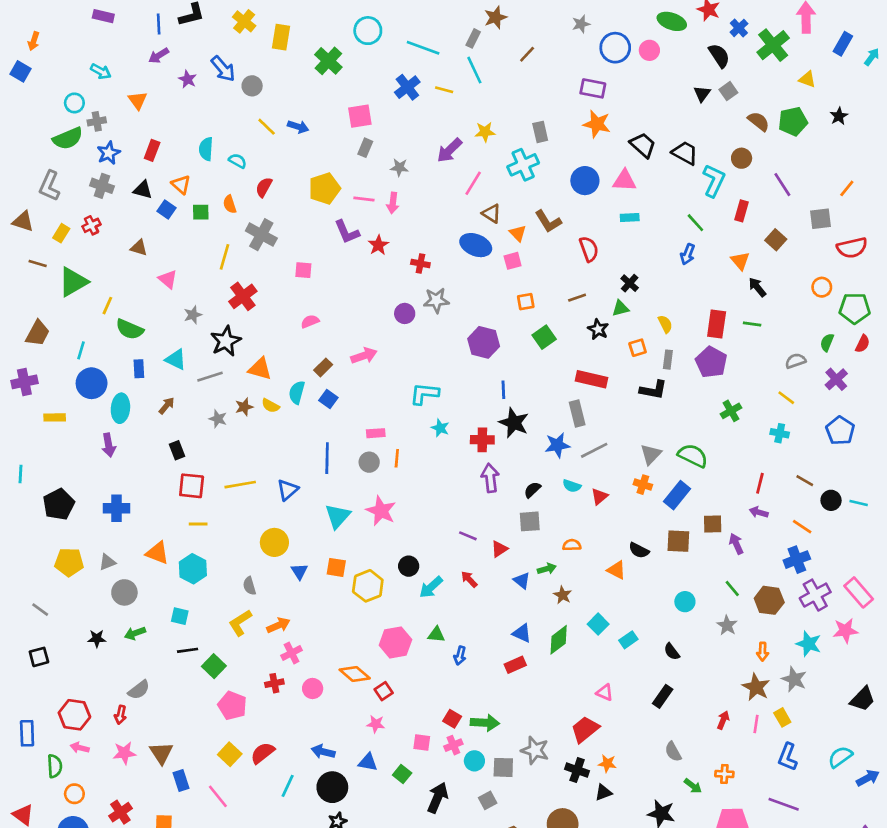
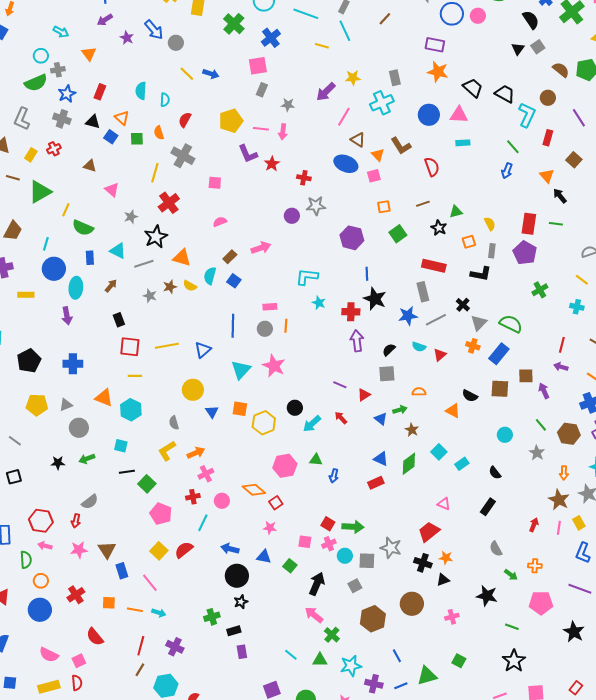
blue cross: (407, 87) -> (271, 38), moved
cyan semicircle: (238, 161) -> (165, 100), turned 64
black cross: (630, 283) -> (463, 305), moved
cyan line: (288, 786) -> (203, 523), moved

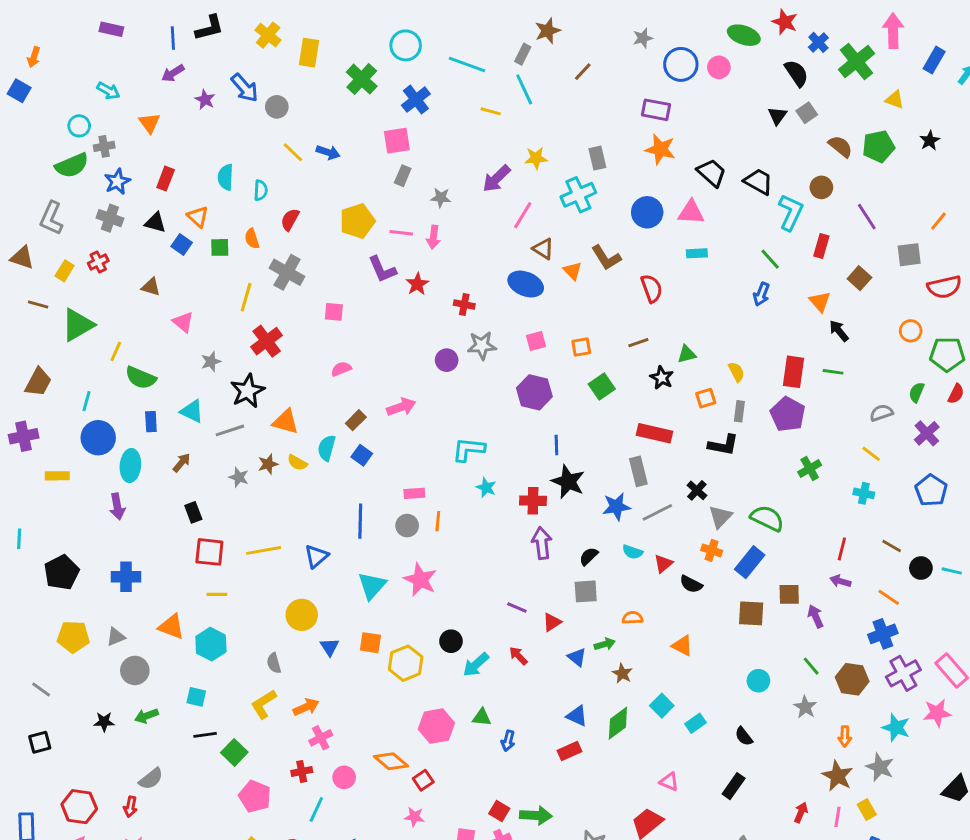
pink square: (374, 176) -> (536, 341), moved
black semicircle: (470, 396) -> (691, 584), moved

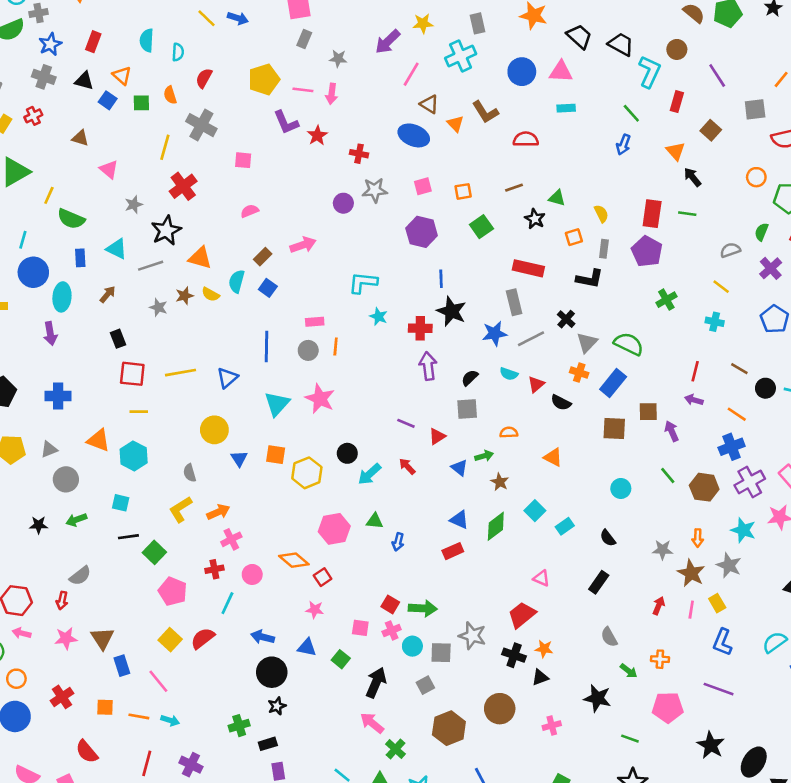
red semicircle: (652, 288) -> (526, 139), turned -70
green triangle: (687, 354) -> (557, 198), turned 30
gray star: (805, 707) -> (663, 550), moved, turned -30

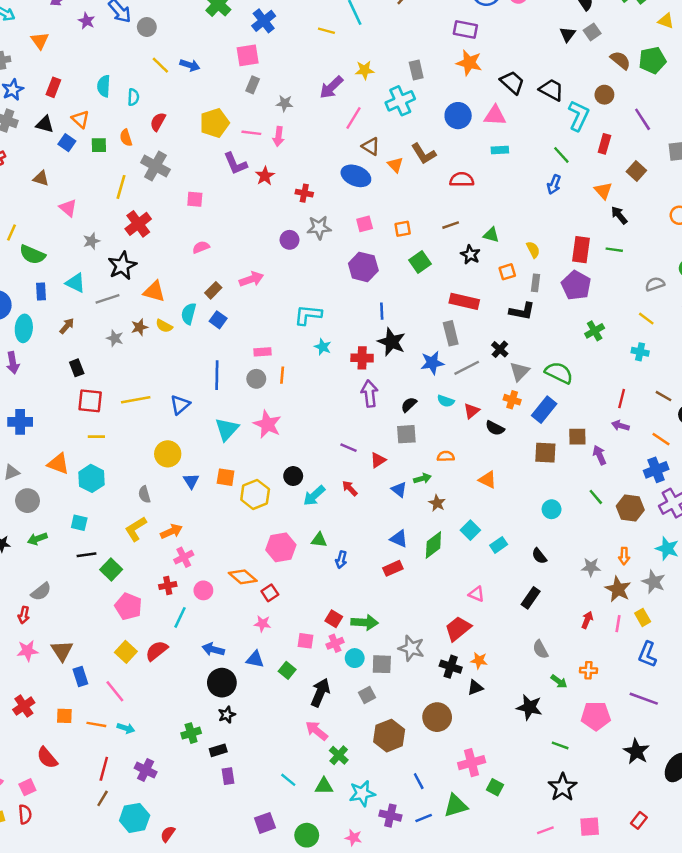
pink cross: (552, 726) -> (472, 763), moved, size x1.5

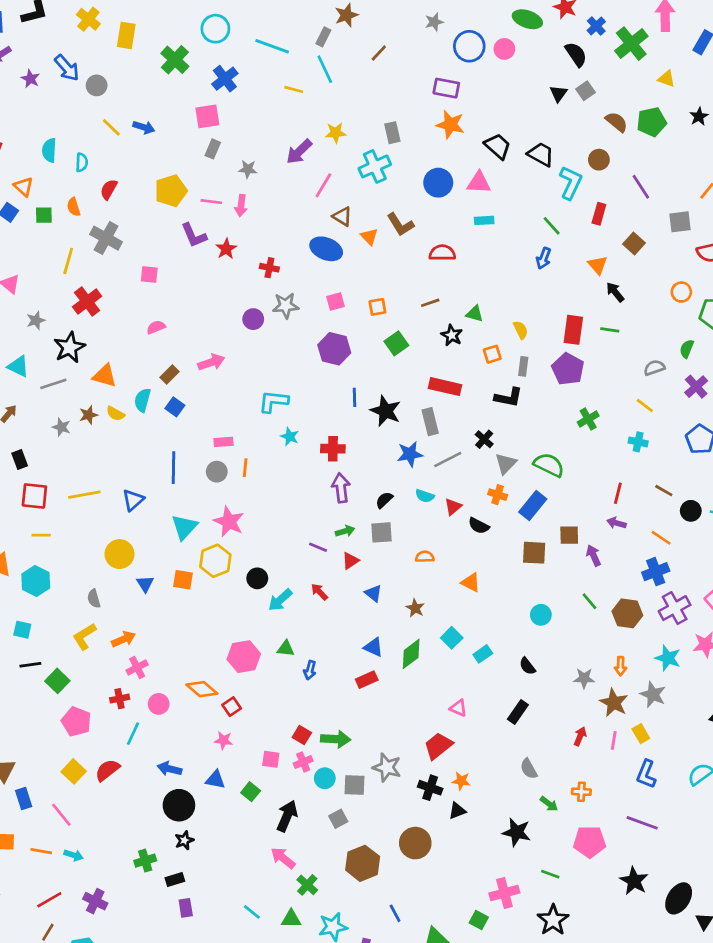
black star: (392, 342) -> (386, 411), moved
green arrow: (422, 478) -> (345, 531), moved
yellow hexagon: (255, 494) -> (215, 561), moved
pink cross: (472, 763) -> (504, 893), moved
red line: (104, 769) -> (49, 900), turned 45

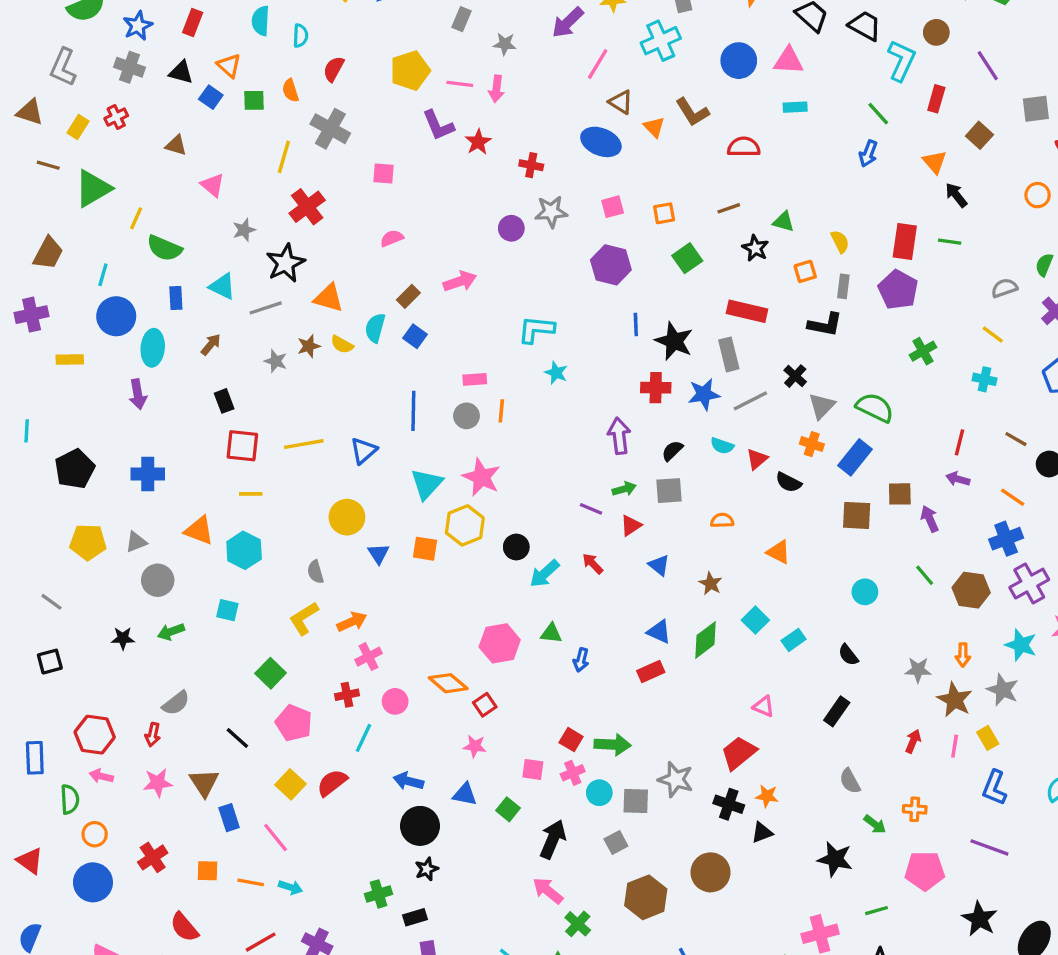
red cross: (333, 449) -> (656, 388), moved
black line: (30, 665) -> (237, 738), moved, turned 50
green line: (550, 874) -> (877, 911), turned -36

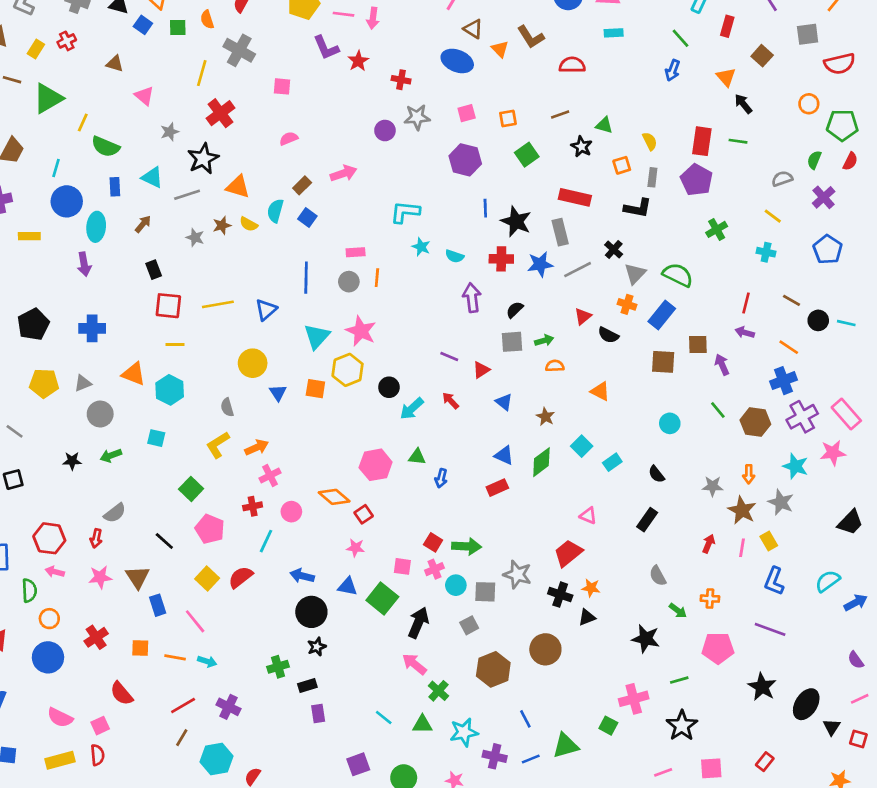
cyan semicircle: (722, 446) -> (455, 256), moved
green arrow: (624, 489) -> (544, 340), moved
green square: (508, 809) -> (382, 599), size x1.6

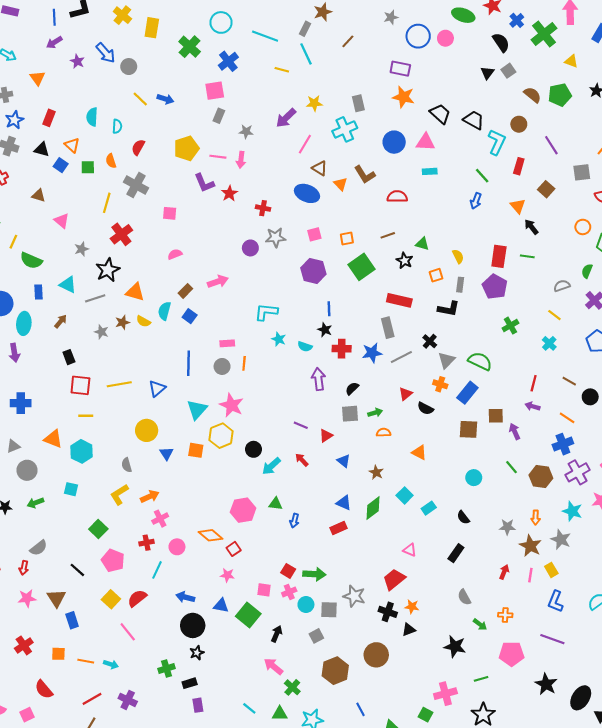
green square: (527, 155) -> (362, 267), size x1.4
black star: (516, 221) -> (325, 330), moved, size x0.6
cyan cross: (766, 252) -> (549, 343), turned 32
pink line: (195, 621) -> (128, 632), moved
black arrow: (418, 623) -> (277, 634), size x0.7

